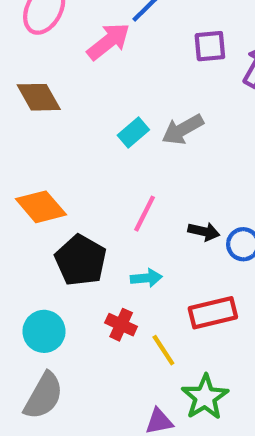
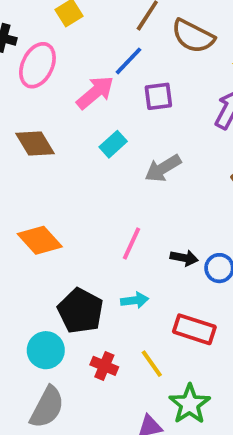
purple square: (210, 46) -> (158, 96), moved
cyan rectangle: (133, 132) -> (113, 144), moved
black pentagon: (81, 260) -> (80, 311), moved
red rectangle: (213, 313) -> (194, 329), turned 33
red cross: (121, 325) -> (104, 366), moved

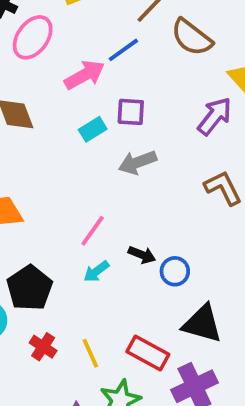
purple square: (158, 96) -> (131, 112), moved
cyan arrow: (135, 300) -> (96, 271), moved, turned 140
red rectangle: (194, 329) -> (148, 353), moved

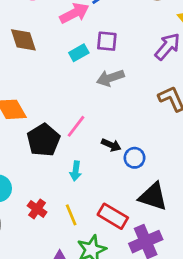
cyan arrow: (96, 271) -> (76, 171), moved, turned -48
black pentagon: (30, 288) -> (43, 140), moved

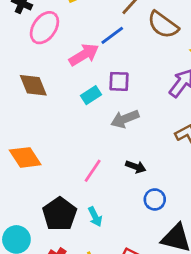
black pentagon: (43, 140) -> (60, 214), moved
black arrow: (111, 145) -> (136, 167), moved
cyan arrow: (76, 171) -> (95, 217), turned -30

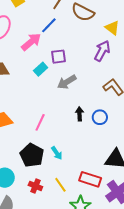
black arrow: (136, 167) -> (79, 114), turned -104
pink line: (93, 171) -> (40, 122), moved
blue circle: (155, 199) -> (100, 117), moved

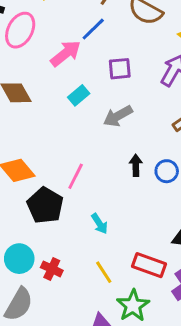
purple square: (59, 57) -> (120, 69), moved
black pentagon: (32, 155) -> (45, 205), moved
red cross: (35, 186) -> (52, 269), moved

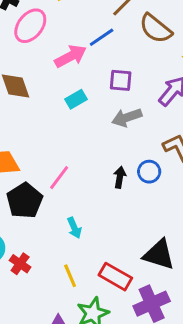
gray arrow: (118, 116) -> (127, 117), moved
blue circle: (167, 171) -> (149, 172), moved

